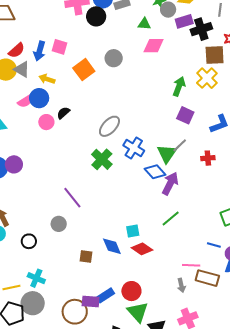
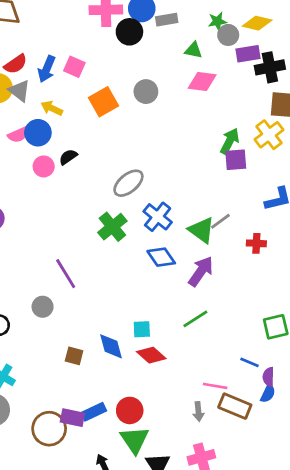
purple square: (185, 115) -> (236, 160), moved, turned -36
green triangle: (167, 154) -> (201, 230), turned -35
blue diamond: (155, 172) -> (161, 257), moved

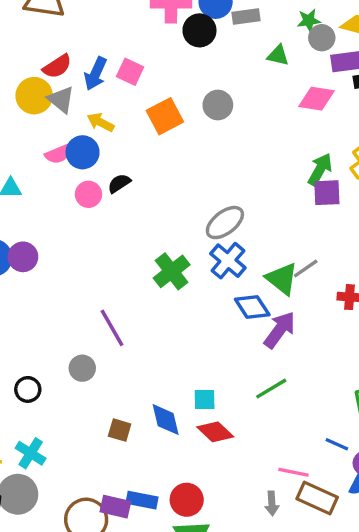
pink diamond: (202, 82) -> (316, 99), moved
gray ellipse: (128, 183) -> (225, 223), moved
blue diamond: (161, 257) -> (252, 307), moved
blue rectangle: (94, 412) -> (142, 500), turned 35

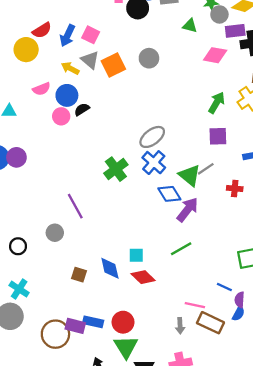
gray triangle: (61, 100) -> (90, 60), moved
blue circle: (83, 152) -> (67, 95), moved
purple square: (327, 193) -> (218, 136), moved

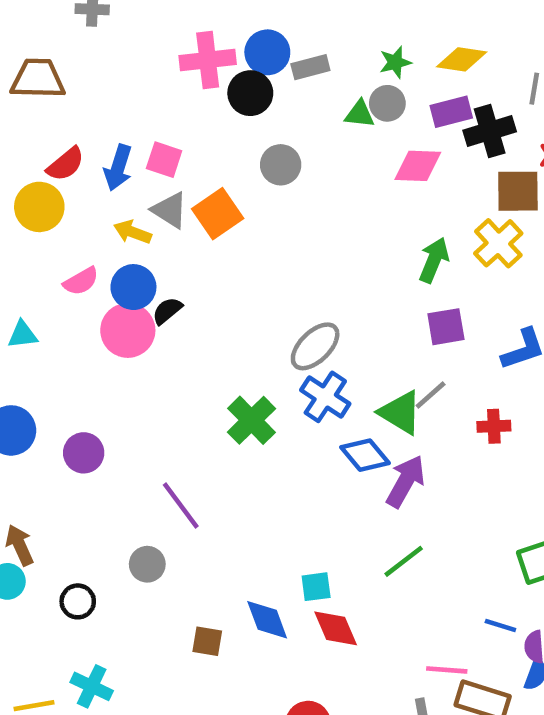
gray circle: (219, 14) -> (387, 103), moved
gray circle: (149, 58) -> (281, 165), moved
pink circle: (61, 116) -> (128, 330), size x1.5
purple circle: (16, 157) -> (84, 453), moved
red diamond: (143, 277) -> (336, 628), turned 30

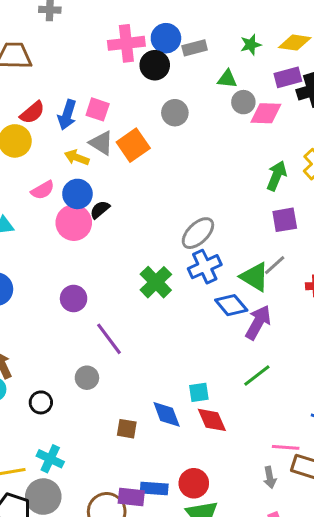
gray circle: (387, 103) -> (243, 102), moved
blue cross: (325, 397) -> (205, 267), turned 32
purple circle: (84, 453) -> (74, 299), moved

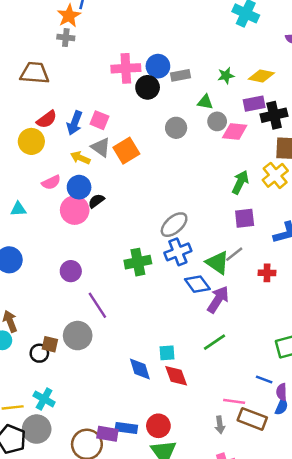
gray circle: (175, 113) -> (176, 128), moved
green cross: (156, 282) -> (138, 262), turned 30
gray circle: (87, 378) -> (78, 336), size x1.5
brown square: (127, 429) -> (50, 344), moved

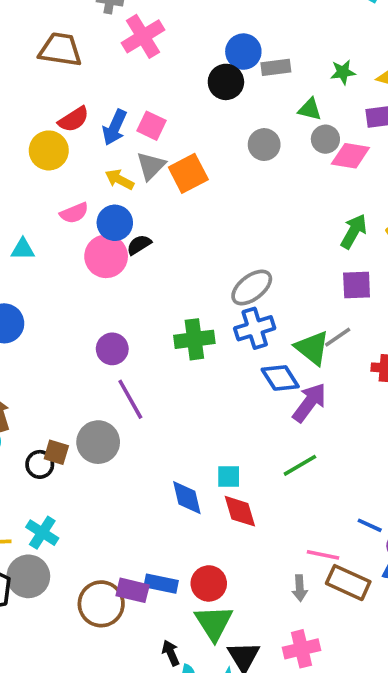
pink cross: (126, 68) -> (143, 36), moved, turned -32
gray triangle: (101, 147) -> (151, 166), turned 35
purple circle: (71, 271) -> (112, 349), moved

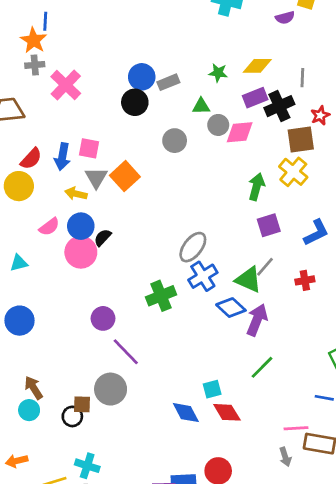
green star: (343, 72) -> (218, 73), turned 30

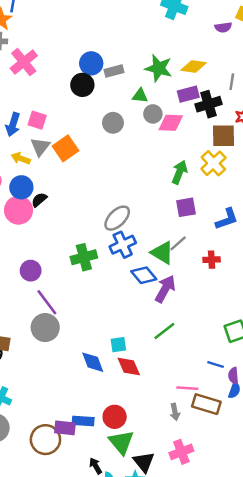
green star: (218, 73) -> (159, 68), size x1.6
gray circle: (111, 389) -> (45, 328), moved

